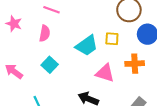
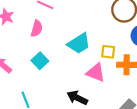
yellow square: (112, 39) -> (108, 52), moved

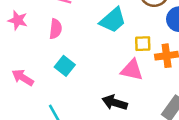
cyan trapezoid: (79, 43) -> (113, 20), moved

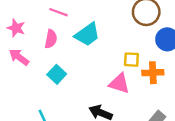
cyan trapezoid: (113, 20) -> (87, 34), moved
pink arrow: (23, 77) -> (19, 57), moved

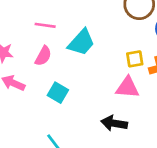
pink semicircle: (51, 39) -> (43, 56), turned 30

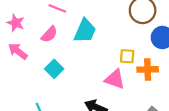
cyan trapezoid: (81, 42) -> (85, 31), turned -32

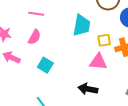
cyan trapezoid: (85, 31) -> (82, 25), moved

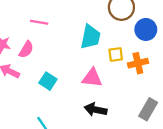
pink semicircle: (34, 37) -> (26, 49), moved
pink triangle: (98, 62) -> (92, 78), moved

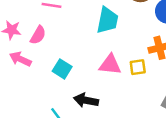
yellow square: (116, 54) -> (138, 67), moved
black arrow: (96, 110) -> (86, 100), moved

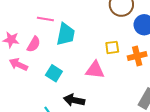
cyan trapezoid: (107, 20) -> (66, 34), moved
yellow square: (138, 67) -> (112, 47), moved

